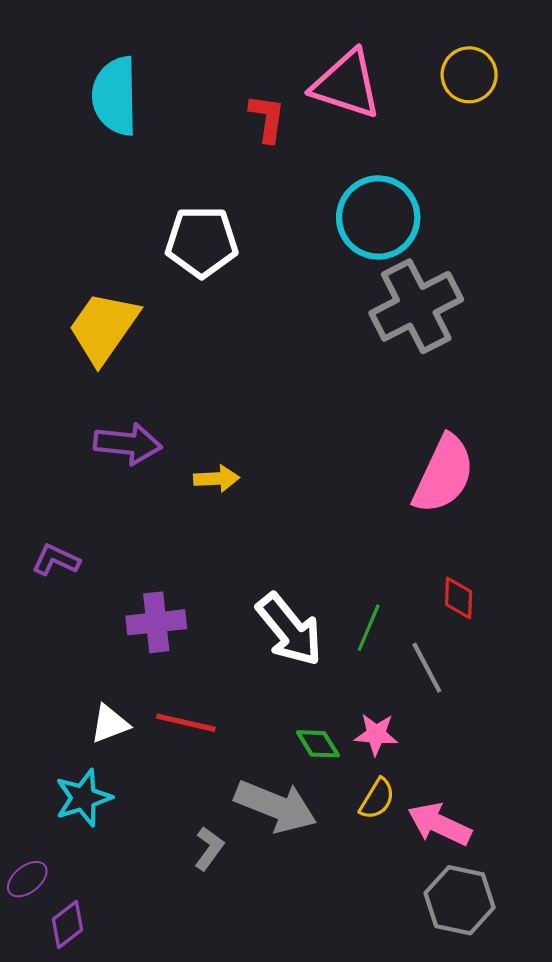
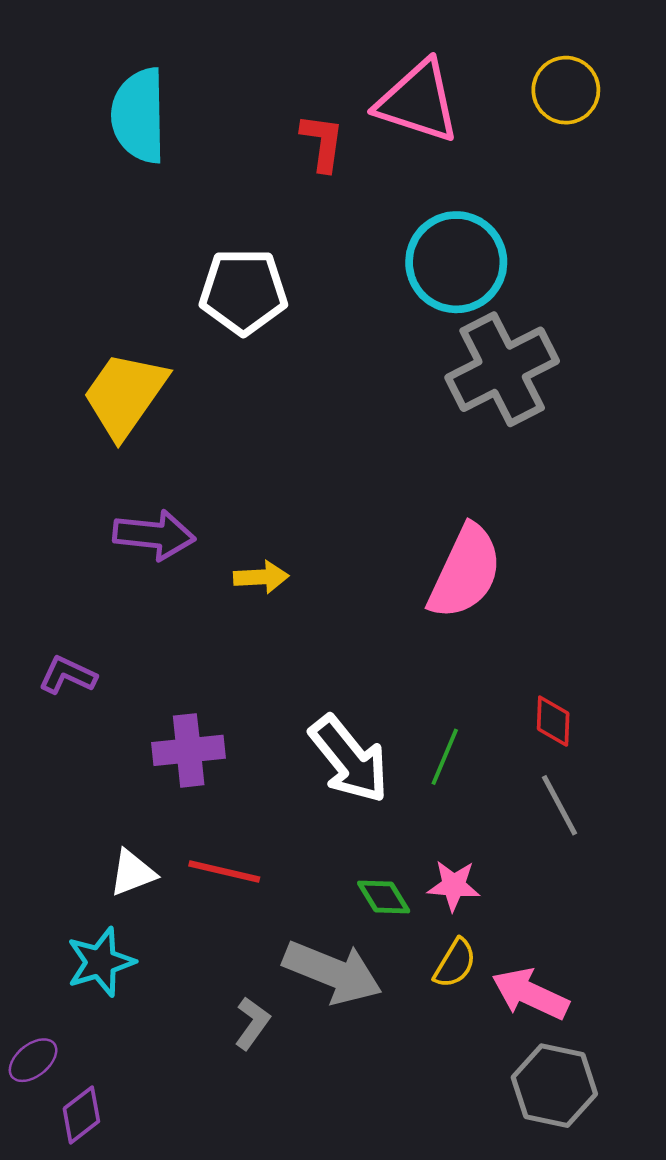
pink semicircle: (444, 474) -> (465, 572), moved
gray line: (427, 668) -> (559, 805), moved

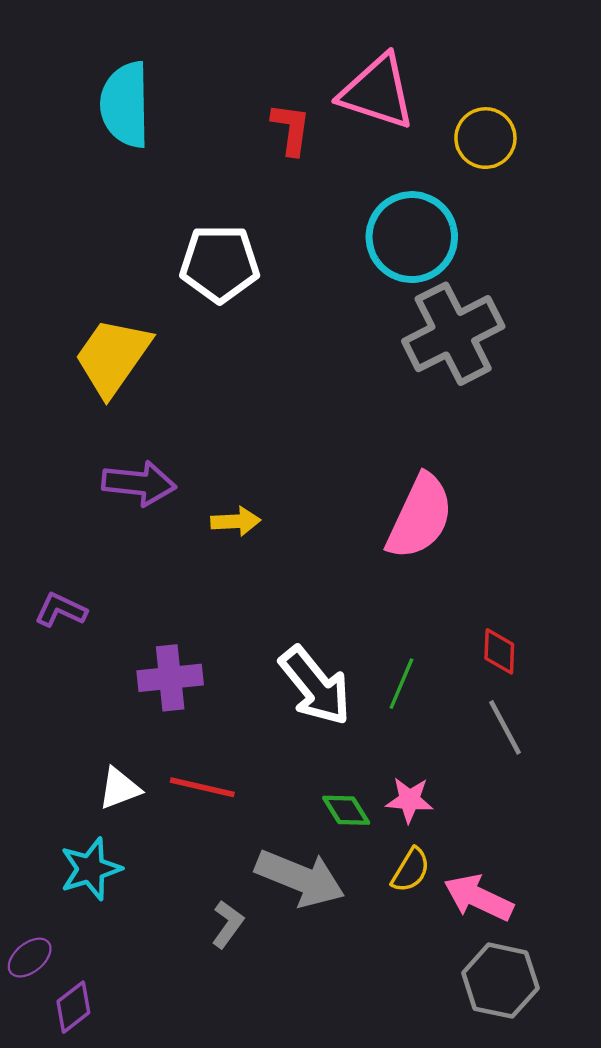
yellow circle: (566, 90) -> (485, 138), moved

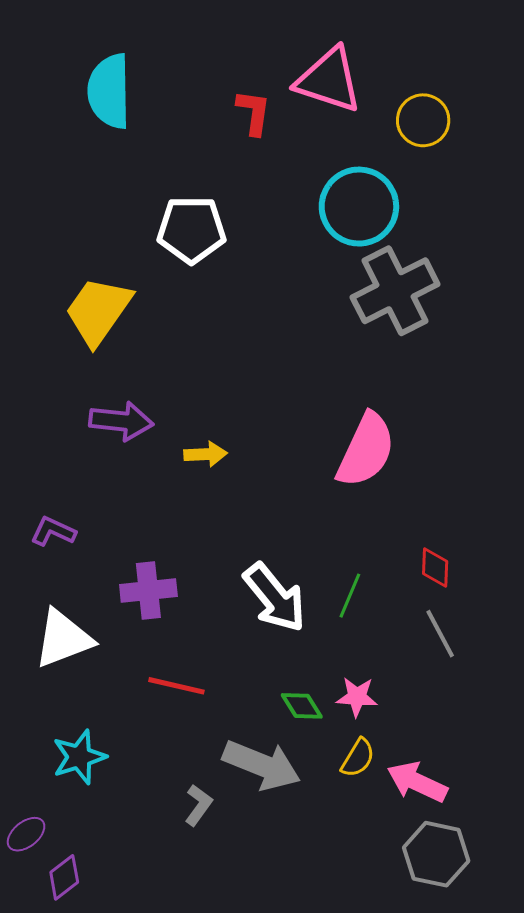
white triangle: (119, 788) -> (63, 639), moved, size x1.6

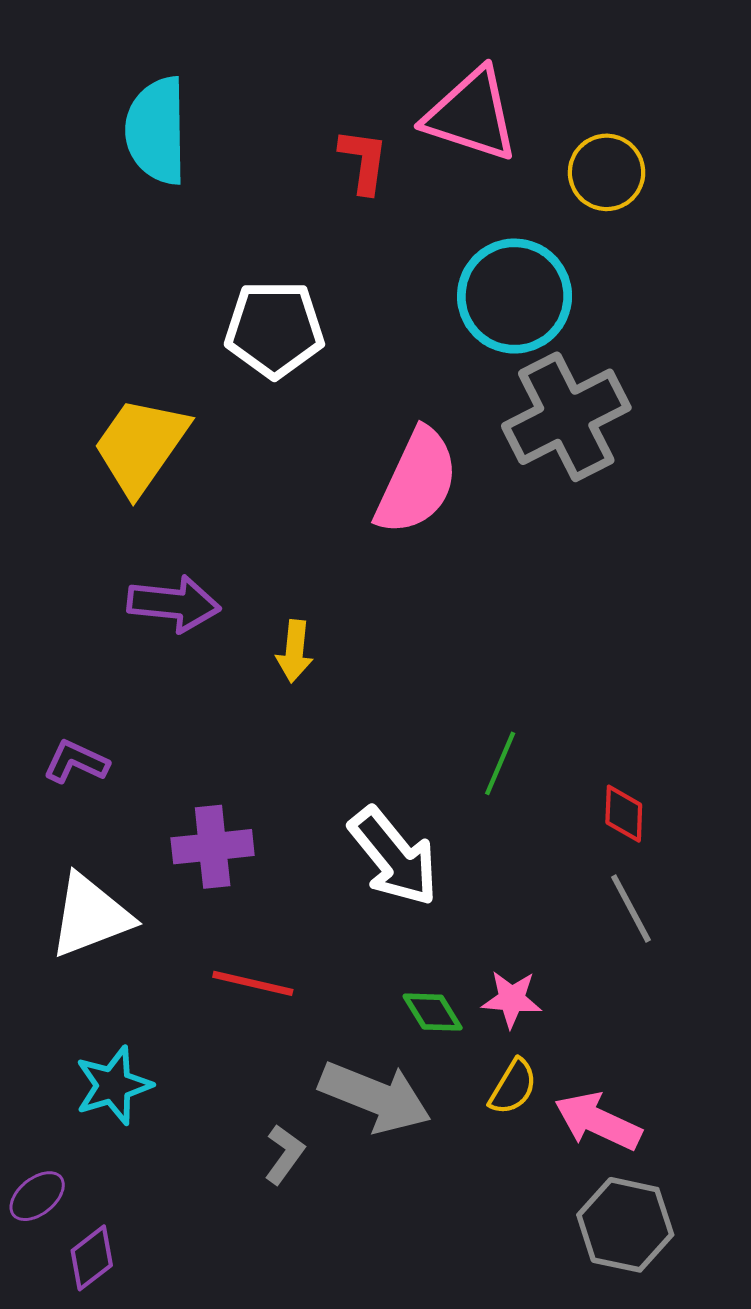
pink semicircle: (366, 450) -> (417, 482), moved
yellow arrow: (206, 454) -> (295, 651), turned 99
green line: (350, 596) -> (500, 763), moved

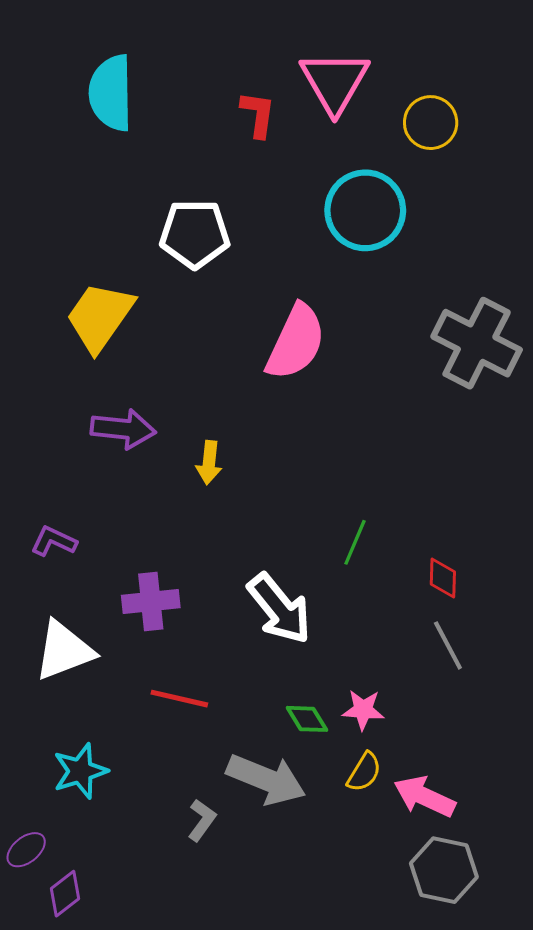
pink triangle: (471, 115) -> (335, 82), turned 42
gray cross: (566, 417) -> (477, 343), moved, turned -36

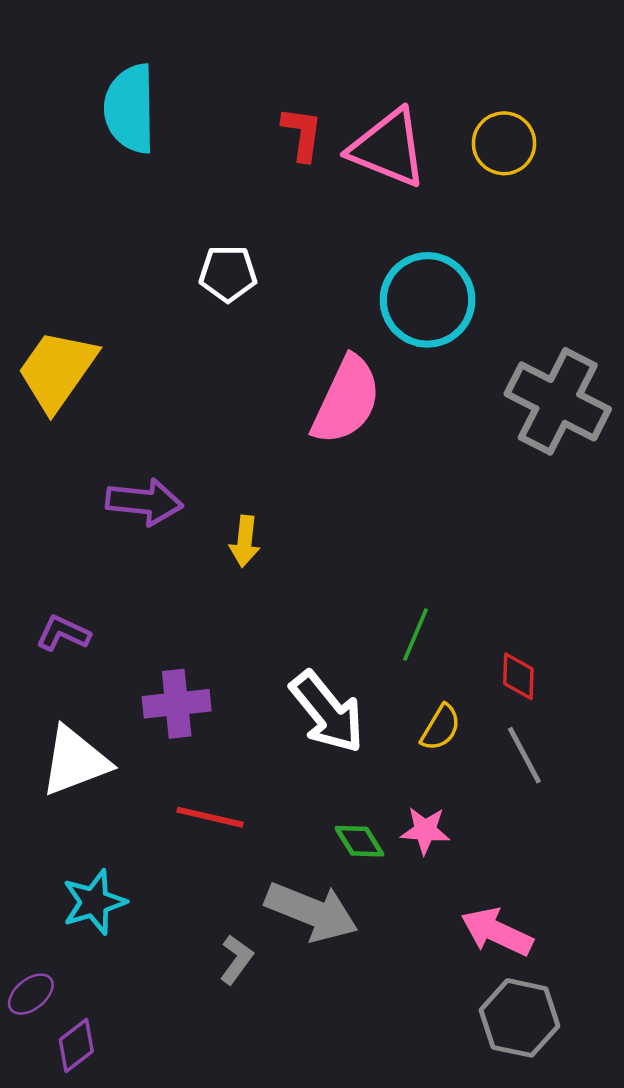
pink triangle: (335, 82) -> (388, 148), moved, turned -38
cyan circle: (365, 210) -> (428, 300), moved
white pentagon: (195, 234) -> (228, 274), size x0.7
yellow trapezoid: (100, 317) -> (57, 370), moved
yellow semicircle: (364, 772) -> (441, 728), moved

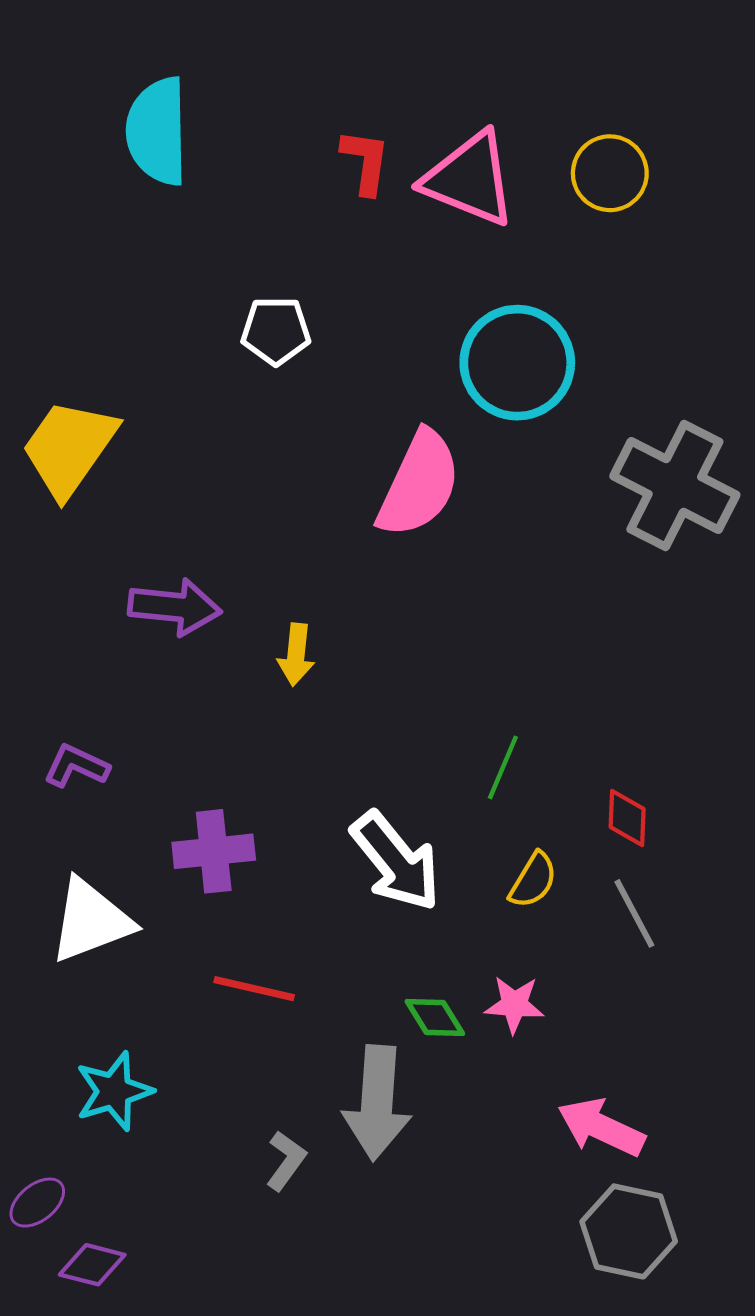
gray arrow: (312, 912) -> (377, 1103), turned 72
purple diamond: (76, 1045) -> (92, 1265), turned 52

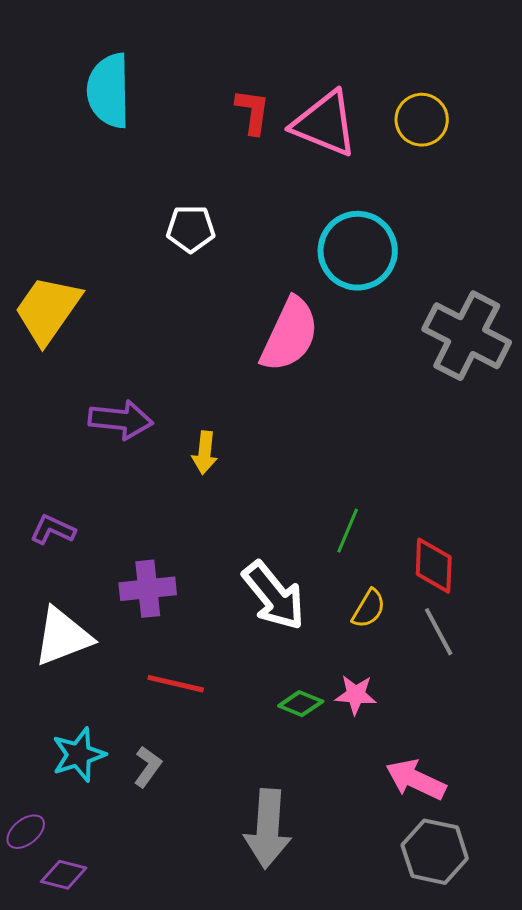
red diamond: (627, 818) -> (434, 566), size x1.4
green diamond: (435, 1018) -> (301, 704), turned -36
gray arrow: (377, 1103) -> (268, 829), moved
gray L-shape: (286, 1161) -> (148, 767), moved

